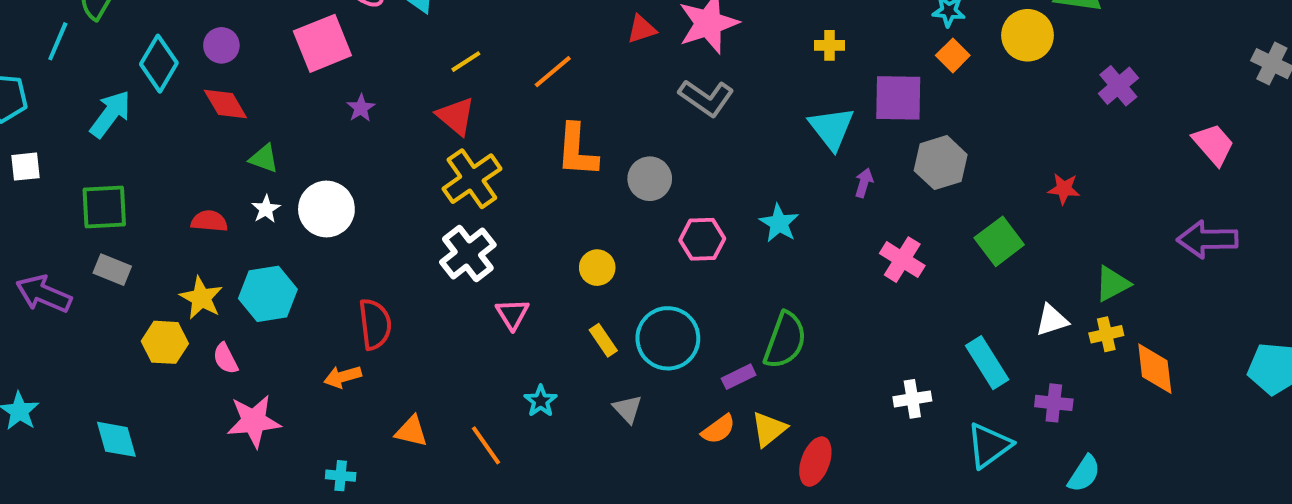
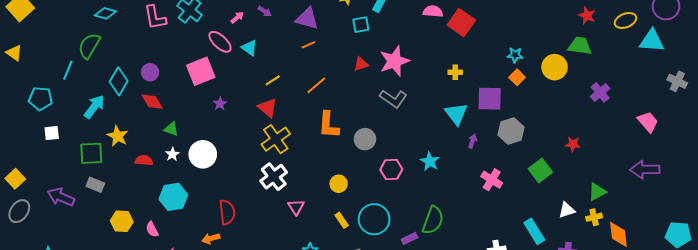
yellow star: (201, 298) -> (118, 136), moved

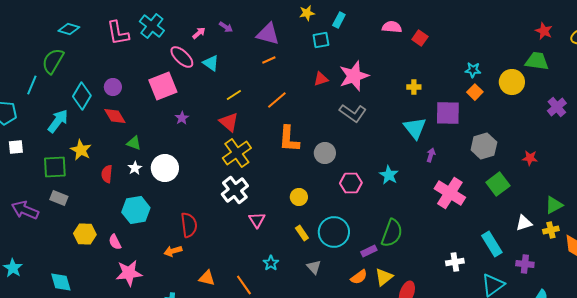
red square: (461, 23) -> (420, 38), size x0.6
gray hexagon: (511, 131) -> (484, 146), moved
red semicircle: (144, 160) -> (107, 174), turned -90
pink cross: (492, 180) -> (450, 193), size x1.4

